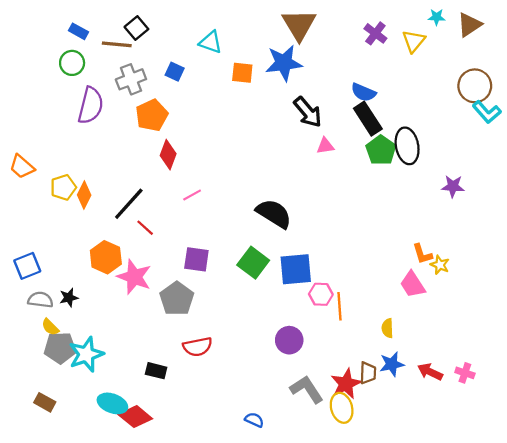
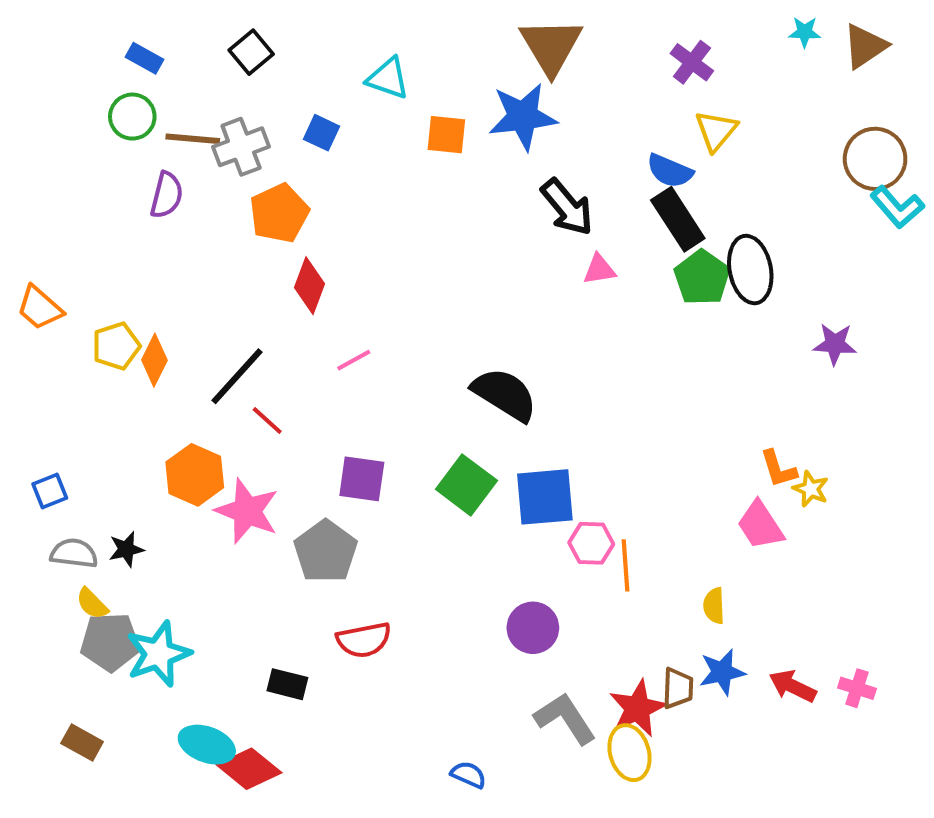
yellow triangle: (414, 41) -> (716, 131), moved
brown line: (117, 44) -> (193, 139), moved
purple semicircle: (91, 105) -> (167, 195), size x0.7
blue square: (27, 266) -> (50, 491), size x0.7

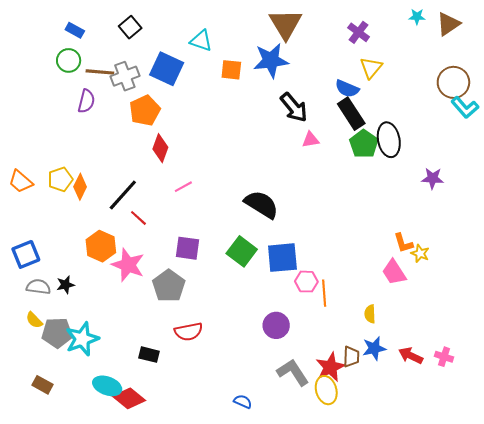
blue square: (322, 133) -> (167, 69), size x1.8
orange trapezoid: (40, 308) -> (21, 181), moved
blue square: (50, 491) -> (26, 254), size x1.5
yellow semicircle: (92, 604) -> (34, 320), moved

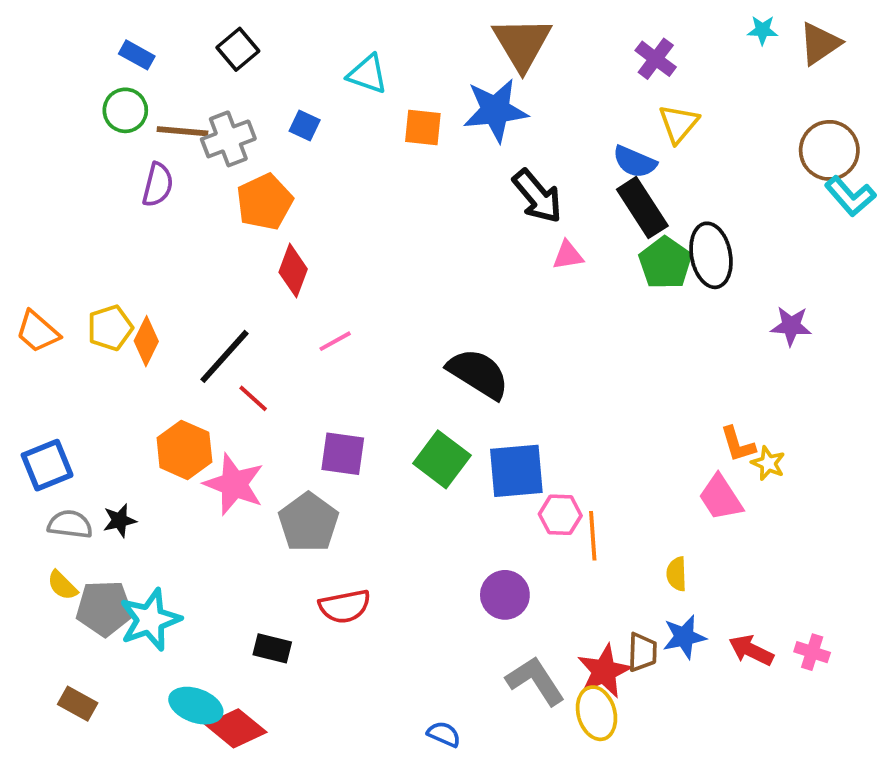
blue square: (167, 69) -> (305, 126), size x0.5

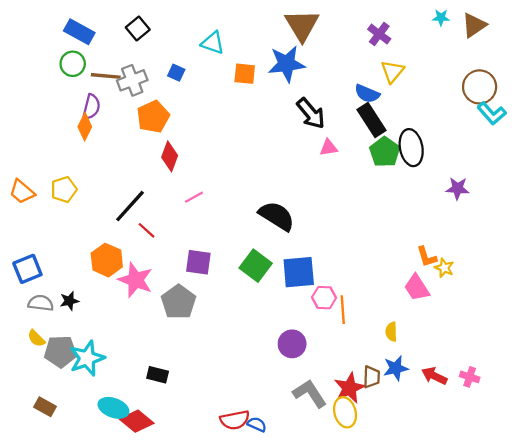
blue rectangle: (137, 55) -> (79, 32), size x1.5
orange diamond: (146, 341) -> (85, 127), moved
red semicircle: (345, 606) -> (235, 420), moved

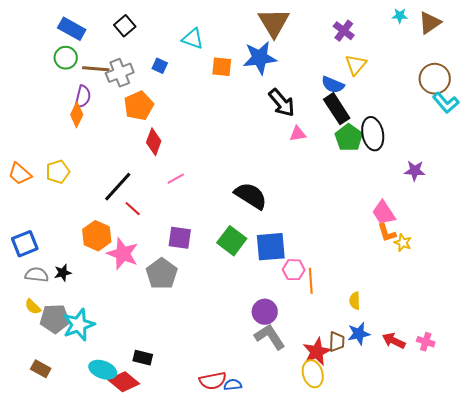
pink trapezoid: (417, 288) -> (384, 213), moved
black rectangle: (158, 375) -> (143, 358), moved
gray L-shape: (310, 393) -> (270, 337), moved
blue semicircle: (257, 424) -> (233, 385), turned -30

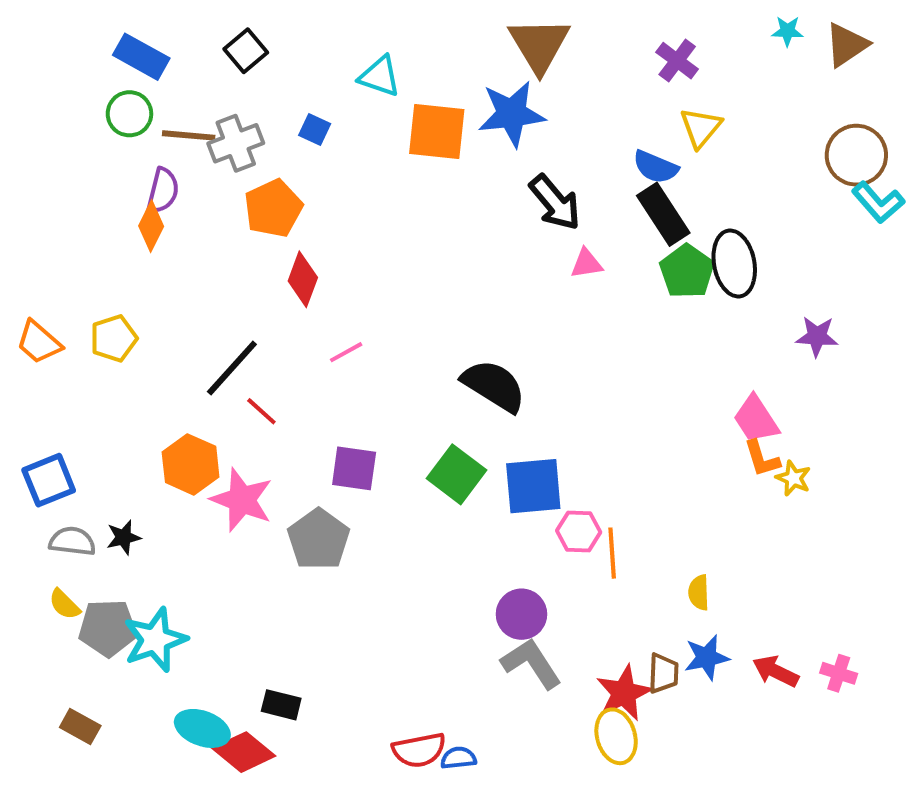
orange square: (222, 67) -> (437, 132), size x1.5

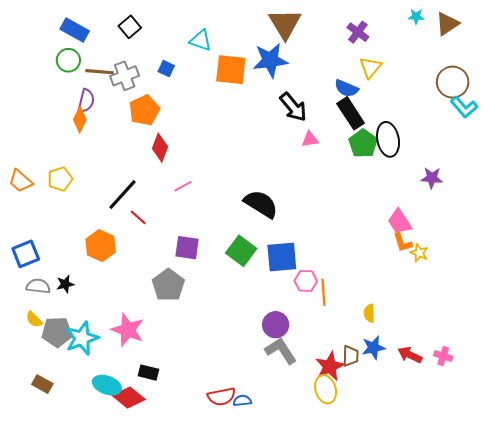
pink star: (242, 500) -> (128, 330), moved

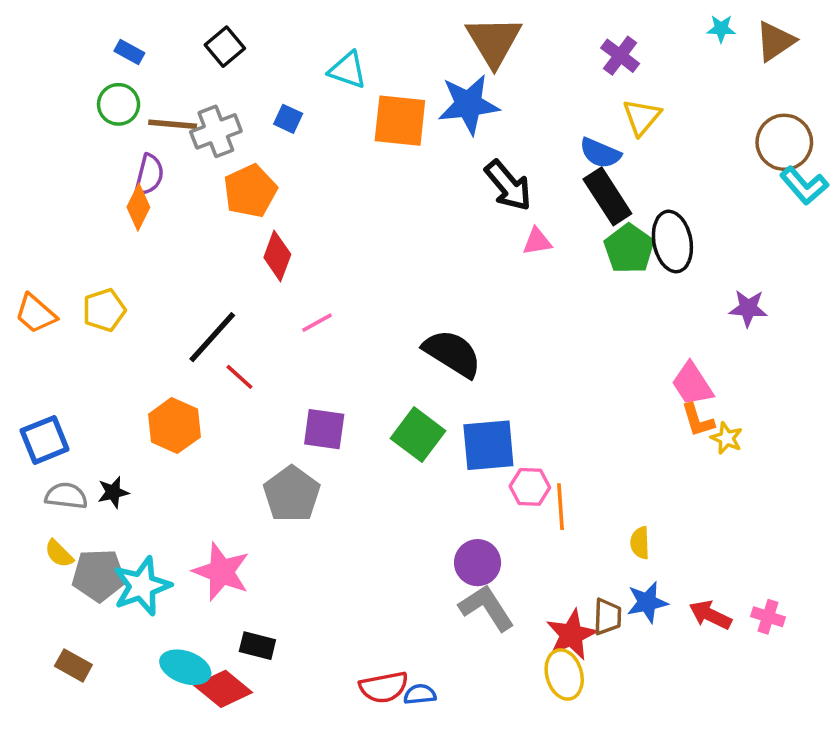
blue rectangle: (75, 30) -> (129, 52), size x0.6

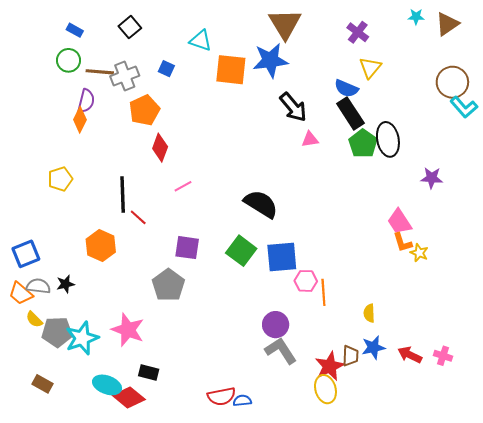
orange trapezoid: (36, 314) -> (21, 293), moved
black line: (212, 337) -> (123, 195), turned -44

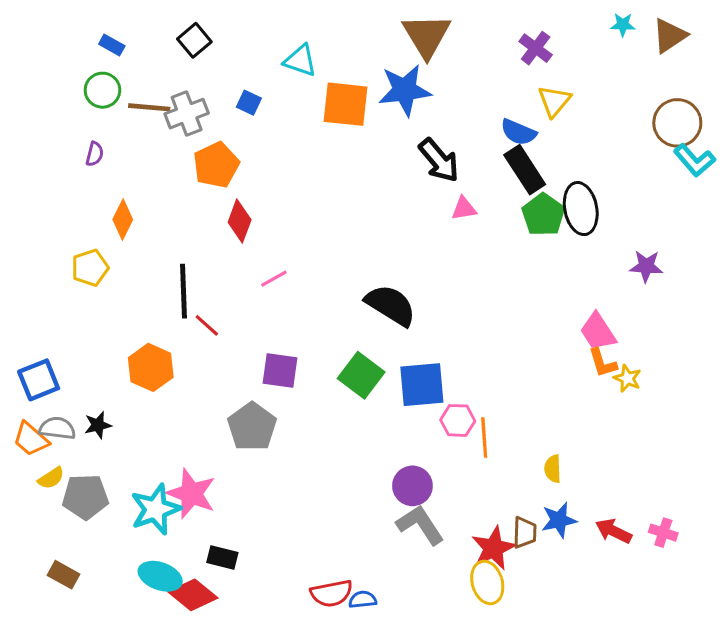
purple semicircle: (86, 101) -> (95, 154), moved, size x0.7
orange diamond: (80, 120) -> (123, 219), moved
yellow semicircle: (34, 319) -> (51, 478), turned -78
cyan star: (82, 338) -> (155, 509), moved

